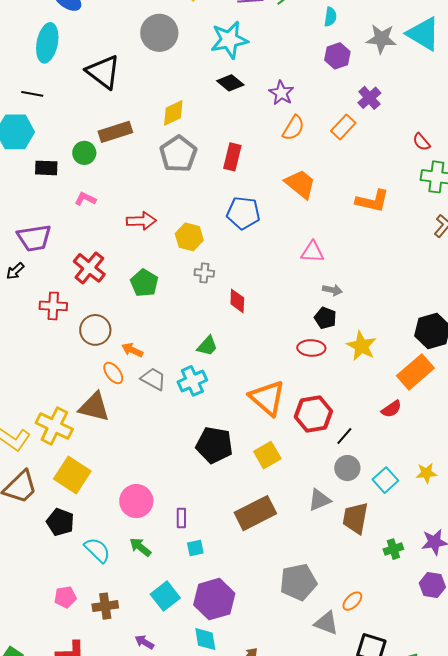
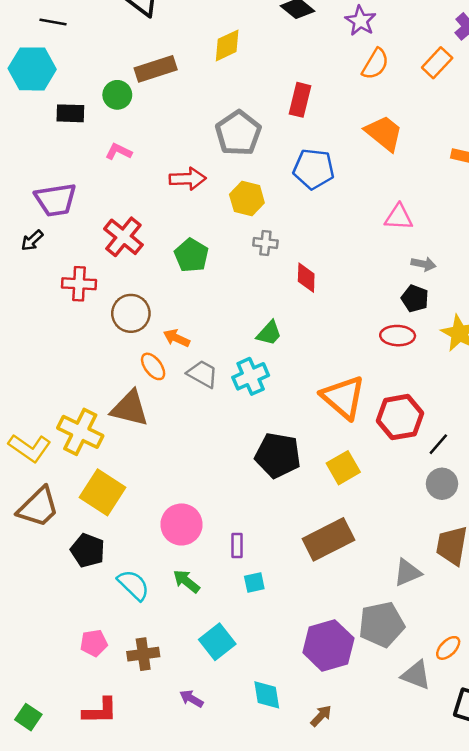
gray pentagon: (178, 154) -> (238, 133), moved
gray triangle: (319, 500) -> (407, 573), moved
purple hexagon: (214, 599) -> (328, 645), moved

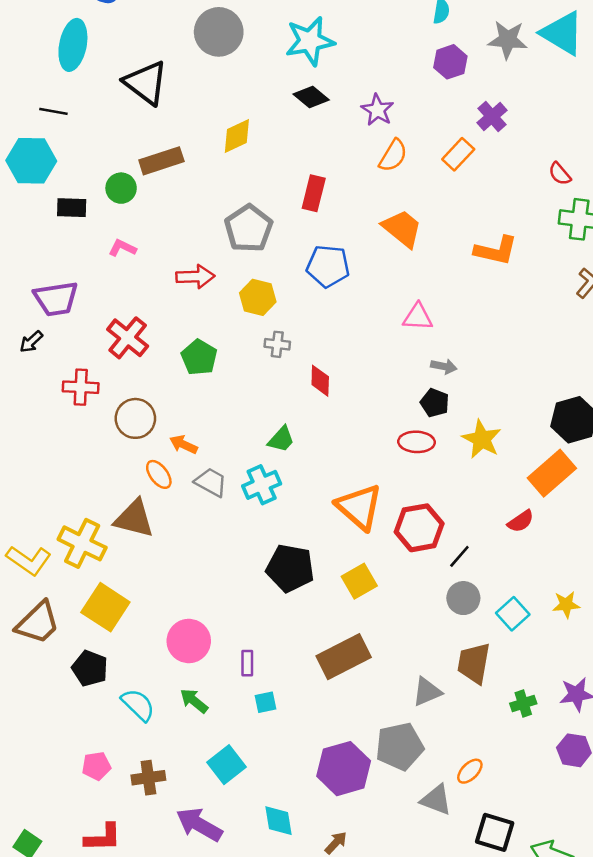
purple arrow: (191, 699) -> (199, 825), size x1.8

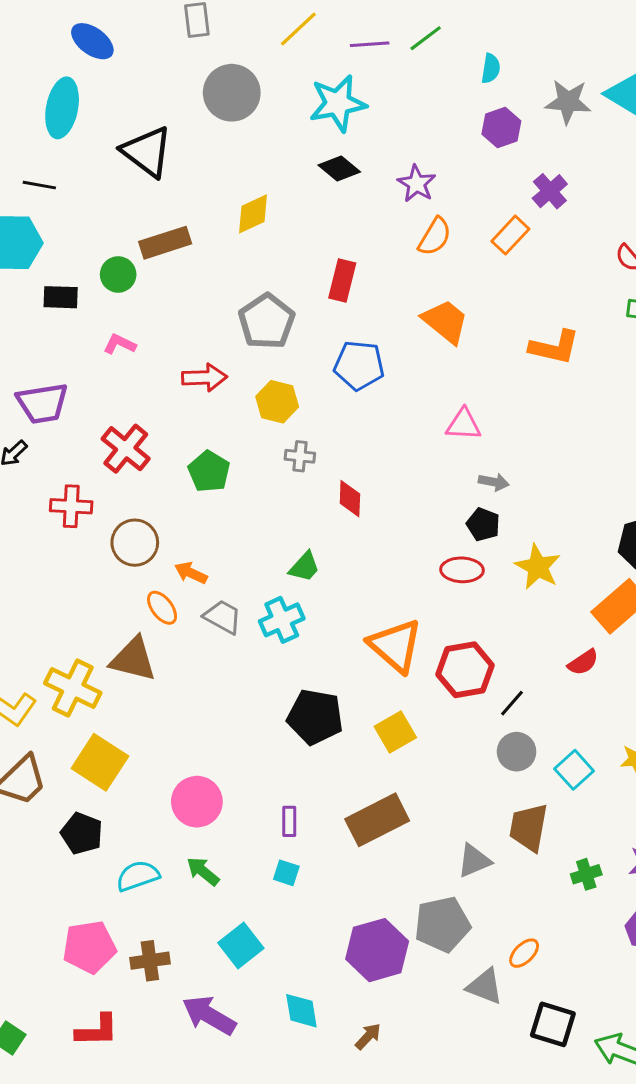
purple rectangle: (247, 663) -> (289, 821), moved
cyan square: (266, 702) -> (286, 873), turned 30
cyan semicircle: (138, 705) -> (138, 876), turned -63
pink pentagon: (96, 766) -> (89, 947), size x1.6

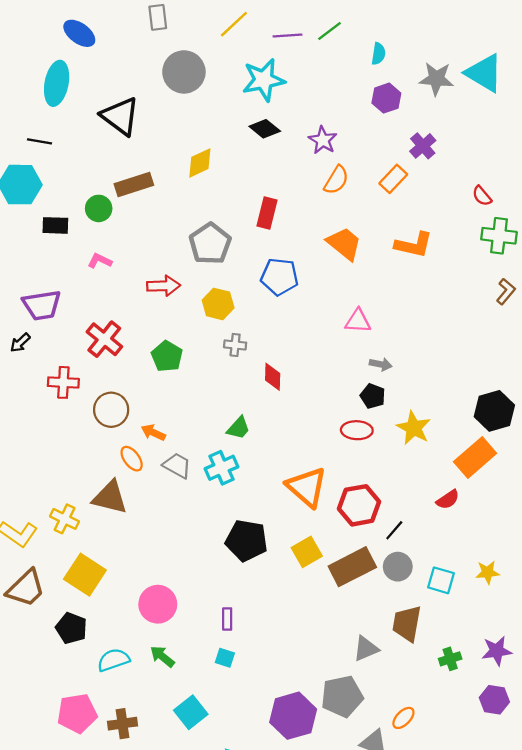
orange L-shape: (554, 347) -> (414, 245), moved
yellow cross: (73, 688) -> (65, 519), size x0.7
cyan square: (574, 770) -> (441, 580), turned -32
brown rectangle: (377, 820) -> (352, 567), moved

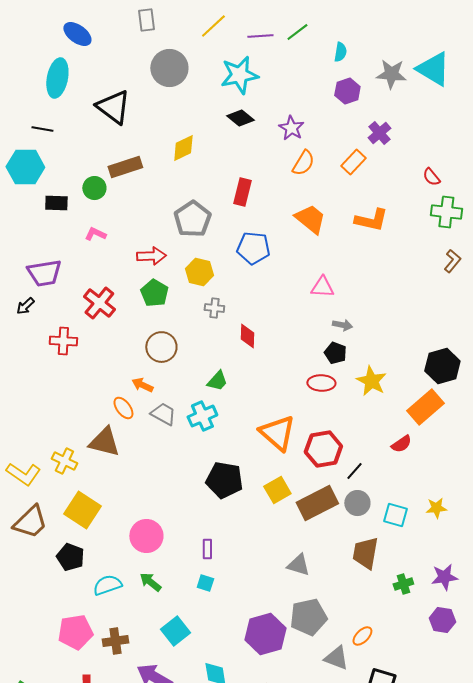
green pentagon: (167, 356) -> (154, 293), moved
brown circle: (111, 410) -> (161, 347), moved
gray triangle: (366, 649) -> (298, 565), moved, turned 40

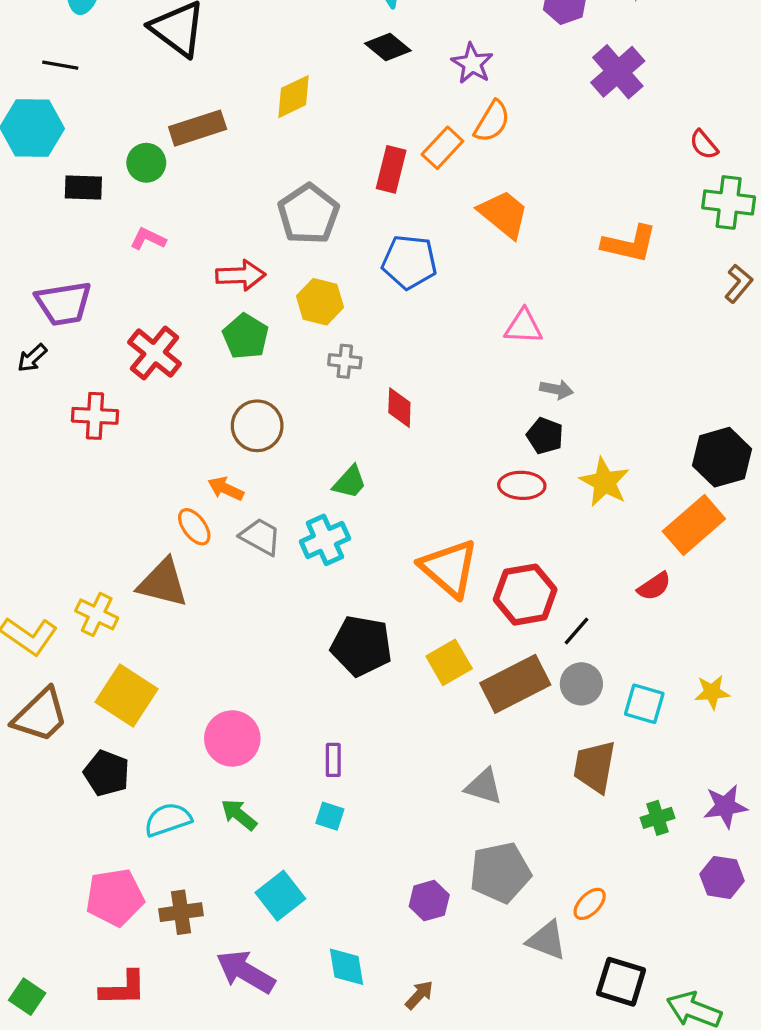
purple cross: (379, 133) -> (618, 72), size x1.4
orange rectangle: (353, 162) -> (442, 148), moved
orange L-shape: (371, 220) -> (629, 244), moved
purple hexagon: (265, 634) -> (429, 901), size x0.6

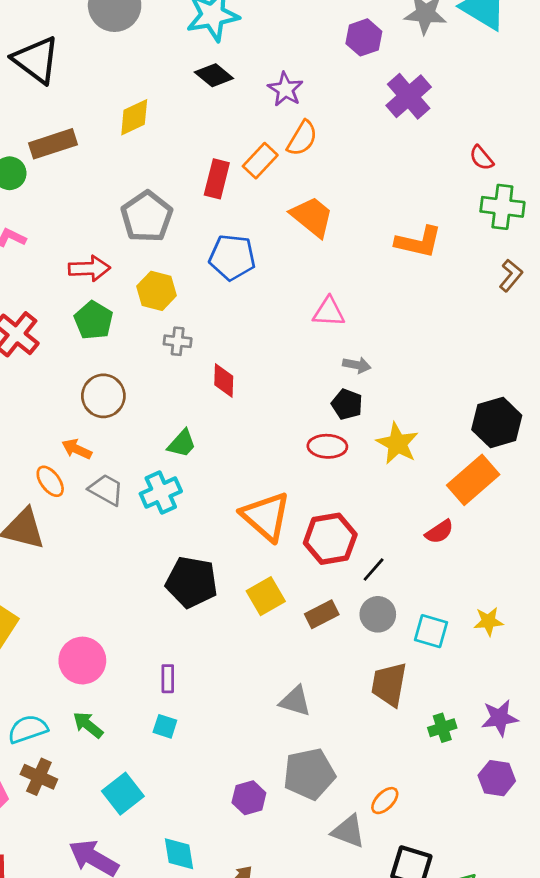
brown rectangle: (515, 684) -> (322, 614), size x0.6
brown cross: (181, 912) -> (39, 777), moved, turned 32

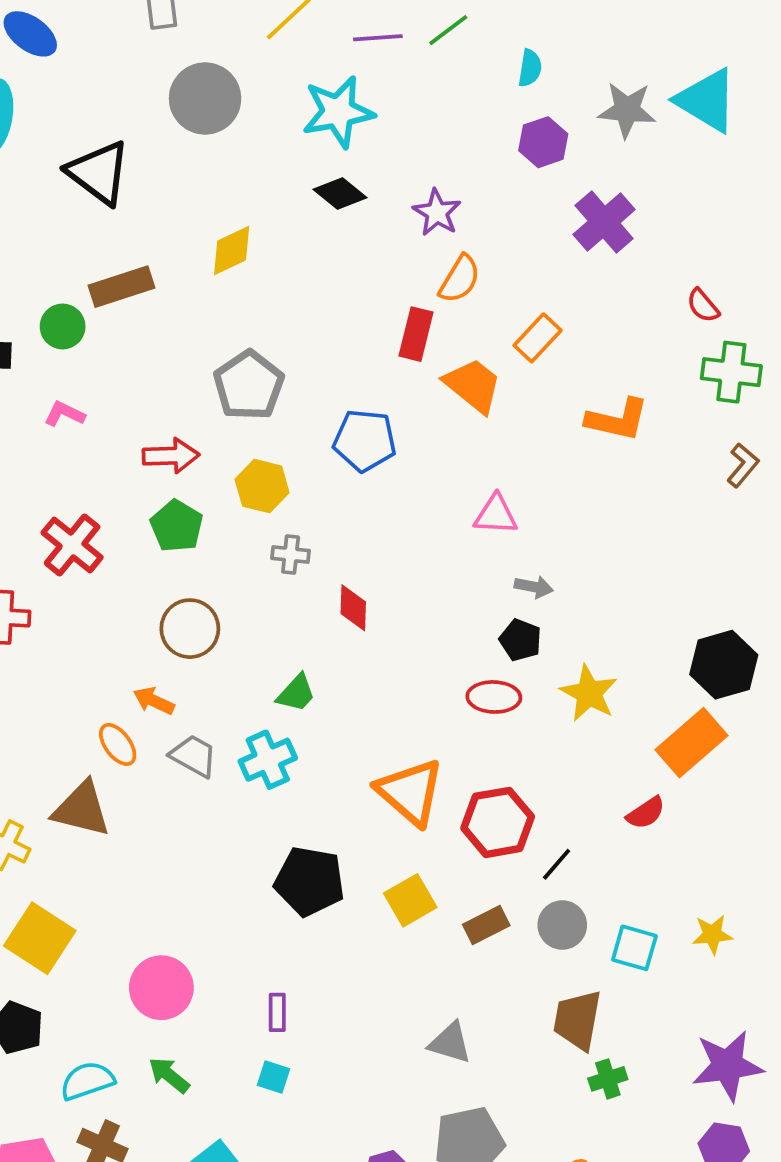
orange rectangle: (260, 161) -> (538, 338), moved
red rectangle: (217, 179) -> (416, 334), moved
purple star: (500, 718) -> (728, 1066), size x1.4
green cross: (442, 728) -> (608, 1079), moved

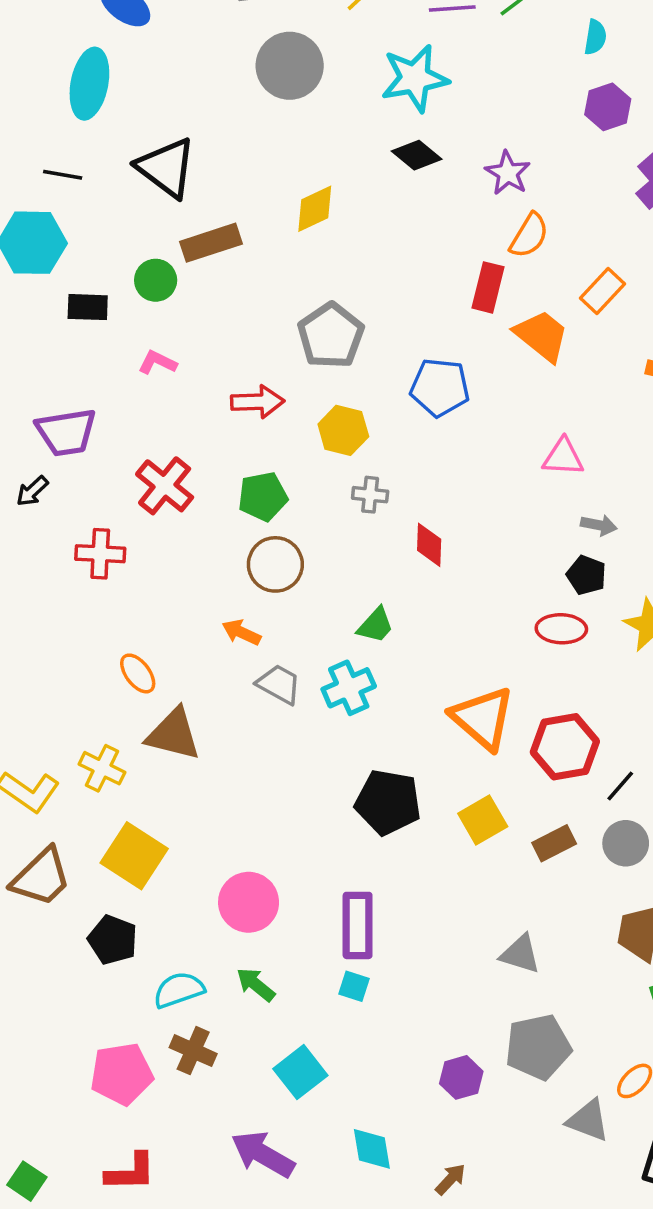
black triangle: (99, 173) -> (166, 168), moved
green pentagon: (177, 526) -> (263, 497), moved, turned 30
orange ellipse: (118, 744) -> (138, 673), moved
purple rectangle: (277, 1012) -> (358, 925), size x1.8

